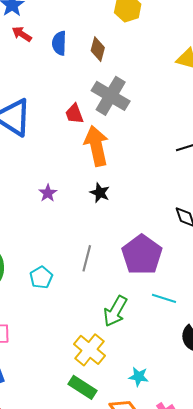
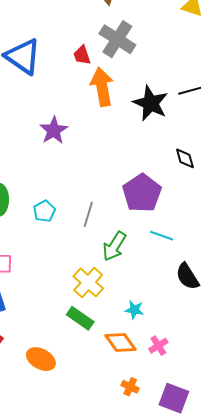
purple star: (48, 193) -> (54, 130), size x1.6
black star: (100, 193) -> (151, 103), moved, size x1.8
gray line: (87, 258) -> (88, 214), moved

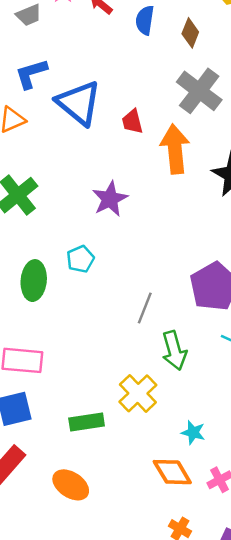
red trapezoid: (82, 55) -> (132, 122), moved
cyan pentagon: (44, 211) -> (80, 259), moved
green arrow: (114, 246) -> (174, 351), turned -52
green rectangle: (80, 318) -> (87, 422), moved, turned -48

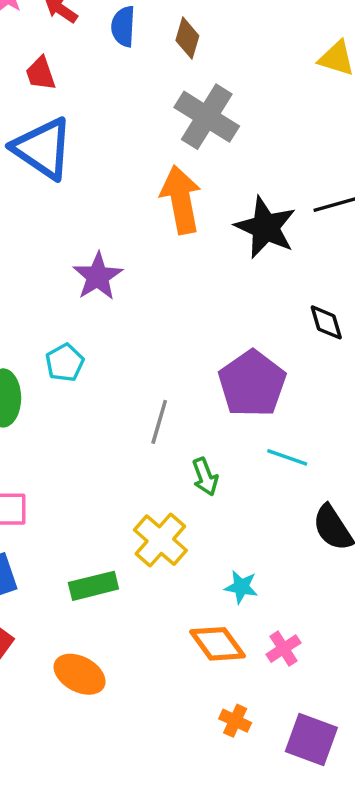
red trapezoid: (132, 122) -> (41, 74), moved
green arrow: (174, 351) -> (205, 477), size x0.7

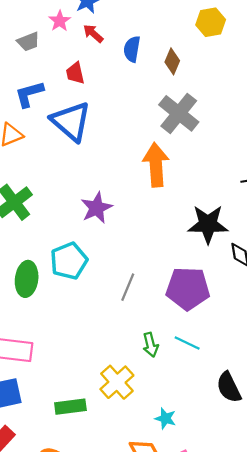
black star: (266, 227) -> (208, 224), moved, turned -30
cyan pentagon: (65, 363) -> (69, 261), size x1.5
purple pentagon: (252, 384) -> (188, 289), turned 30
gray line: (159, 422) -> (128, 287), moved
cyan line: (287, 457) -> (187, 343), moved

